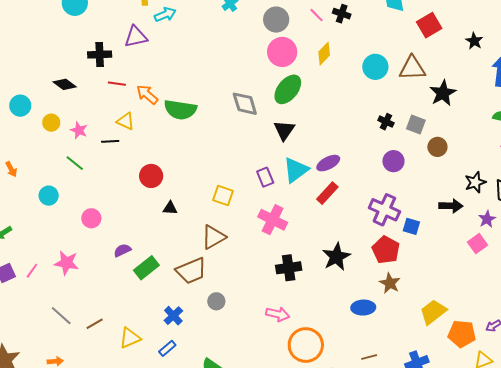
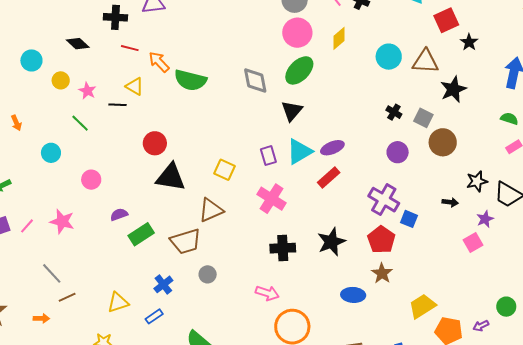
black star: (474, 41) -> (469, 42), moved
brown circle: (437, 147) -> (443, 142), size x1.4
black arrow: (451, 206) -> (450, 202), size x0.7
black triangle: (170, 208) -> (171, 177), size x2.0
brown line: (95, 324) -> (67, 297), moved

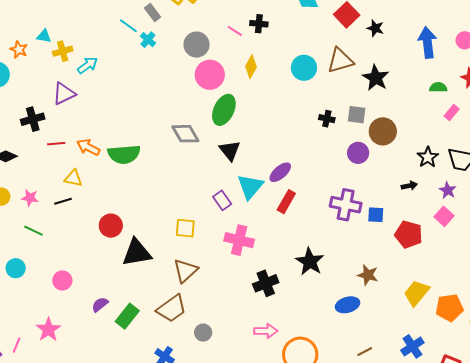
purple circle: (398, 152) -> (358, 153), moved
pink star: (62, 221) -> (48, 330), turned -30
red pentagon: (381, 240) -> (409, 235), moved

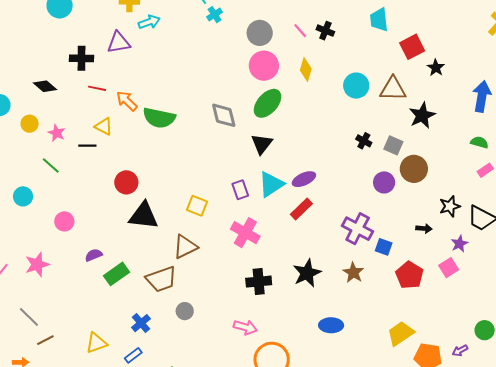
yellow diamond: (251, 67) -> (306, 70), turned -30
brown star: (368, 275) -> (353, 273), moved

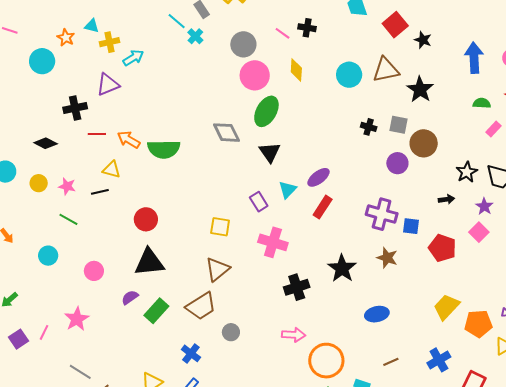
cyan triangle: (271, 184) -> (288, 190), size x0.7
black triangle: (144, 216) -> (149, 262), moved

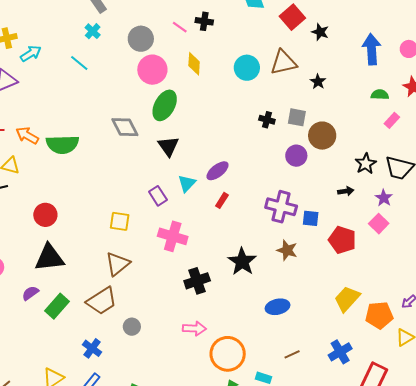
cyan line: (177, 21) -> (79, 63), moved
black star: (420, 89) -> (318, 82), size x0.6
red rectangle: (323, 207) -> (222, 200), size x0.7

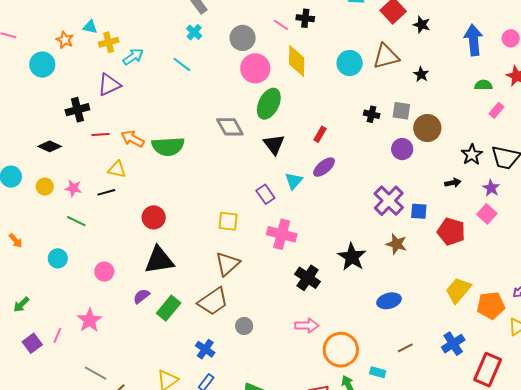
yellow diamond: (194, 64) -> (297, 61), size x1.4
red rectangle: (222, 200) -> (320, 134), moved
purple cross: (281, 207) -> (389, 201), turned 32
black cross: (197, 281) -> (308, 278), turned -35

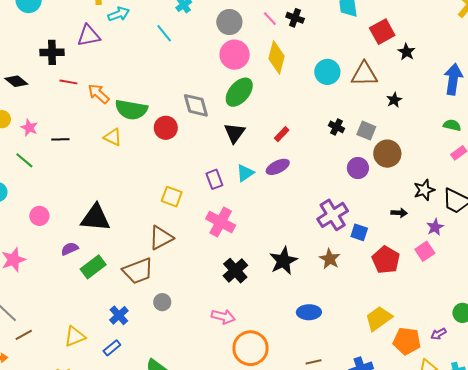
yellow triangle: (117, 169) -> (113, 137), moved
red circle: (154, 217) -> (166, 128), moved

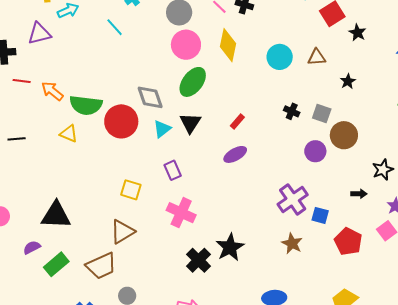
brown triangle: (364, 74) -> (317, 57), size x0.7
red circle: (166, 128) -> (121, 121), size x1.4
cyan triangle: (245, 173) -> (162, 129), moved
black star: (283, 261) -> (230, 247), moved

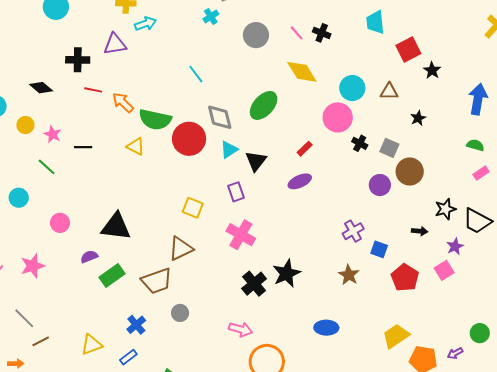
cyan line: (115, 27) -> (196, 74), moved
pink circle: (186, 45) -> (338, 117), moved
yellow diamond: (228, 45) -> (302, 72), turned -48
black triangle: (190, 123) -> (256, 161), moved
purple cross: (293, 199) -> (353, 231), size x0.7

